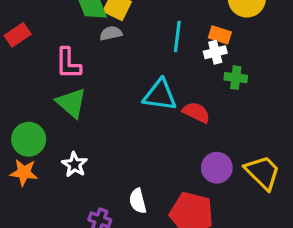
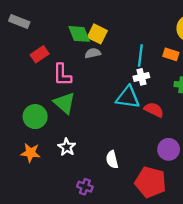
red rectangle: (18, 35) -> (40, 54), moved
white cross: (215, 52) -> (141, 77), moved
green circle: (29, 139) -> (35, 117), moved
white semicircle: (138, 201) -> (112, 160), moved

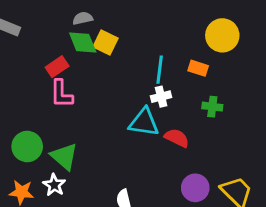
gray semicircle: (93, 53) -> (83, 18), moved
red rectangle: (40, 54) -> (57, 67), moved
green triangle: (64, 103) -> (64, 156), moved
white star: (67, 147) -> (54, 185), moved

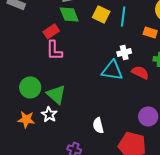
yellow square: (106, 43) -> (101, 14), moved
cyan line: (160, 70) -> (123, 16), moved
red semicircle: (177, 138) -> (140, 72), moved

